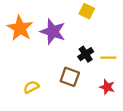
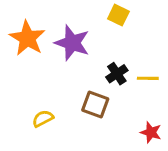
red star: (107, 87) -> (151, 132), moved

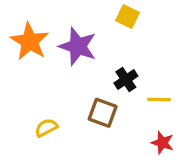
yellow line: (148, 78) -> (159, 99), moved

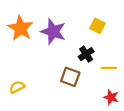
yellow square: (128, 16) -> (97, 26), moved
yellow semicircle: (46, 128) -> (17, 87), moved

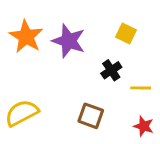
brown square: (70, 77) -> (91, 116), moved
yellow semicircle: (17, 87) -> (22, 113), size x1.6

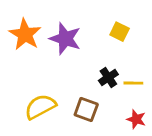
black cross: (111, 70) -> (108, 77), moved
yellow semicircle: (22, 113) -> (40, 107), moved

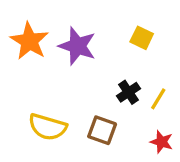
yellow line: (133, 83) -> (158, 99), turned -60
yellow semicircle: (40, 107) -> (48, 127), turned -136

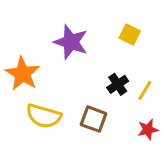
orange star: (29, 41) -> (23, 74), moved
red star: (162, 142) -> (148, 130), turned -30

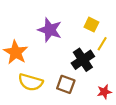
black cross: (118, 84) -> (83, 60), size x1.5
yellow line: (145, 90) -> (102, 44), moved

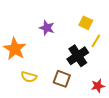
purple star: (50, 30) -> (47, 28), size x0.7
yellow semicircle: (31, 82) -> (29, 77), size x0.7

